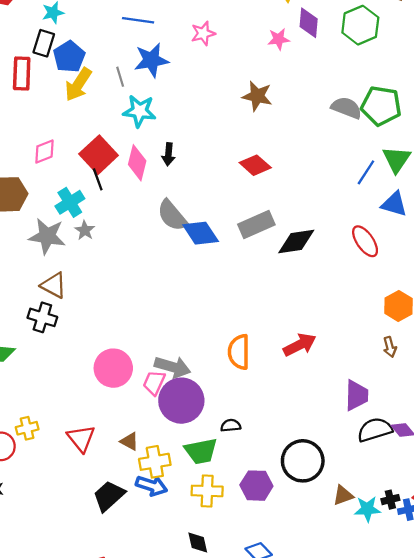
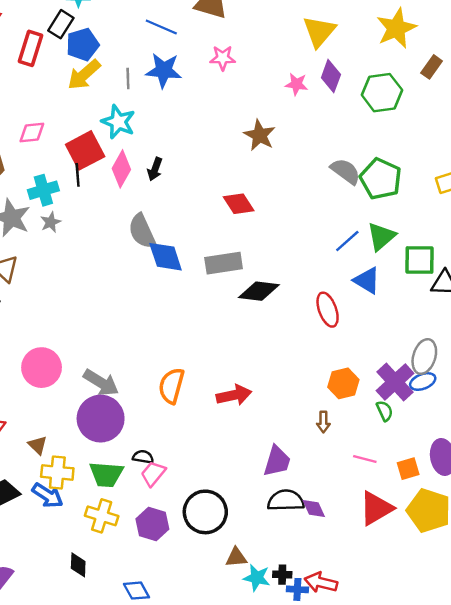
cyan star: (139, 111) -> (118, 122), moved
pink trapezoid: (154, 383) -> (153, 474), moved

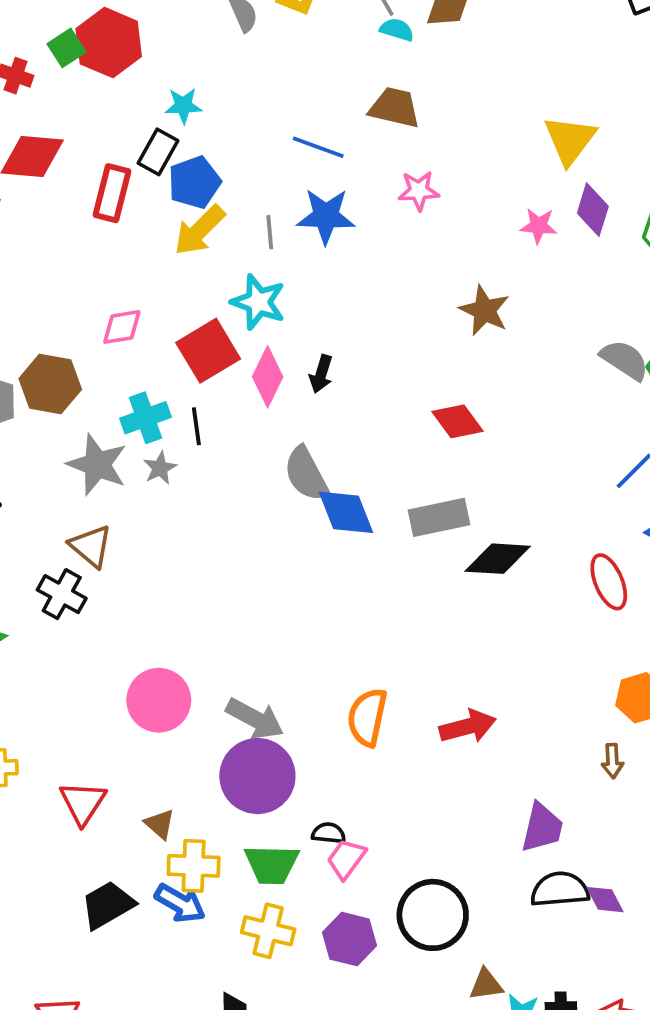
black line: (78, 175) -> (196, 426), moved

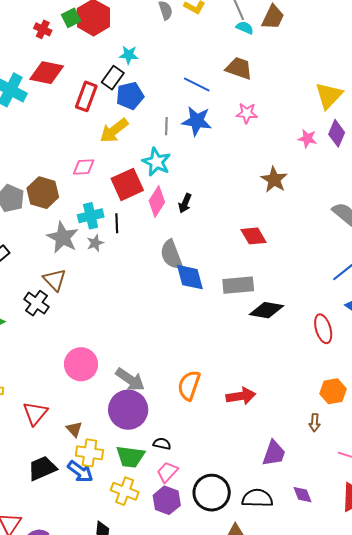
yellow arrow: (199, 230) -> (114, 131), moved
pink trapezoid: (346, 859) -> (167, 472), moved
black semicircle: (560, 889) -> (257, 498), moved

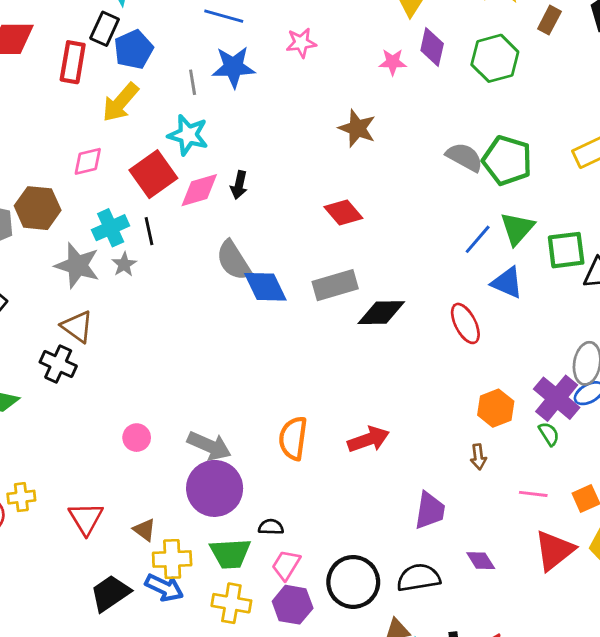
pink diamond: (157, 202) -> (199, 190), turned 52
pink circle: (81, 364) -> (137, 438), size x0.6

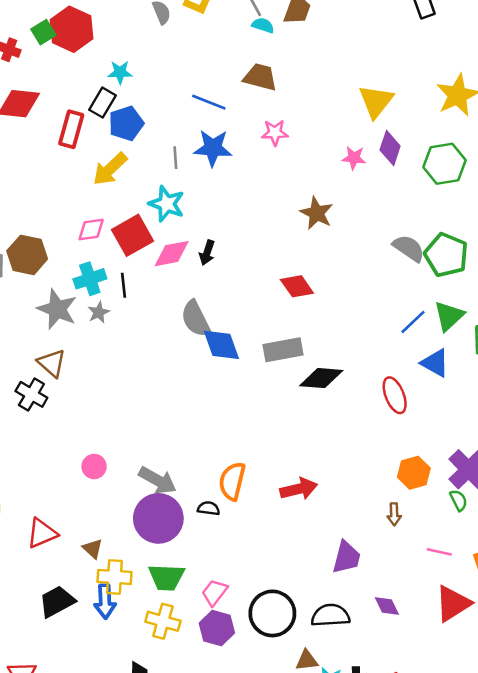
pink diamond: (88, 161) -> (91, 230), moved
red triangle: (86, 518) -> (42, 533), turned 32
black semicircle: (271, 527) -> (209, 508), moved
blue arrow: (164, 588) -> (105, 602), turned 56

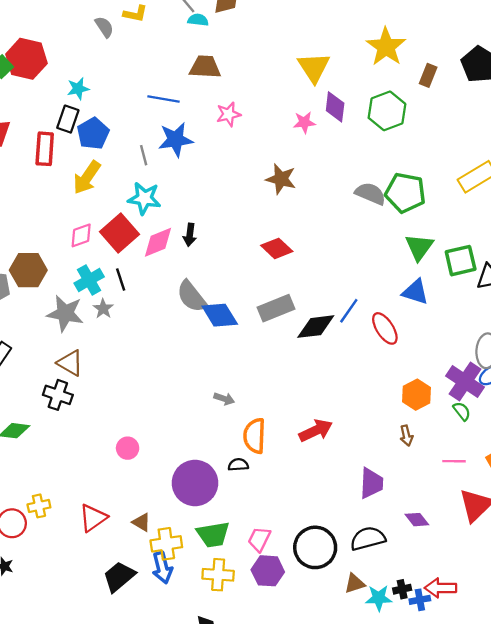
blue line: (413, 322) -> (349, 311), moved
gray arrow: (158, 480) -> (224, 399), moved, size x0.6

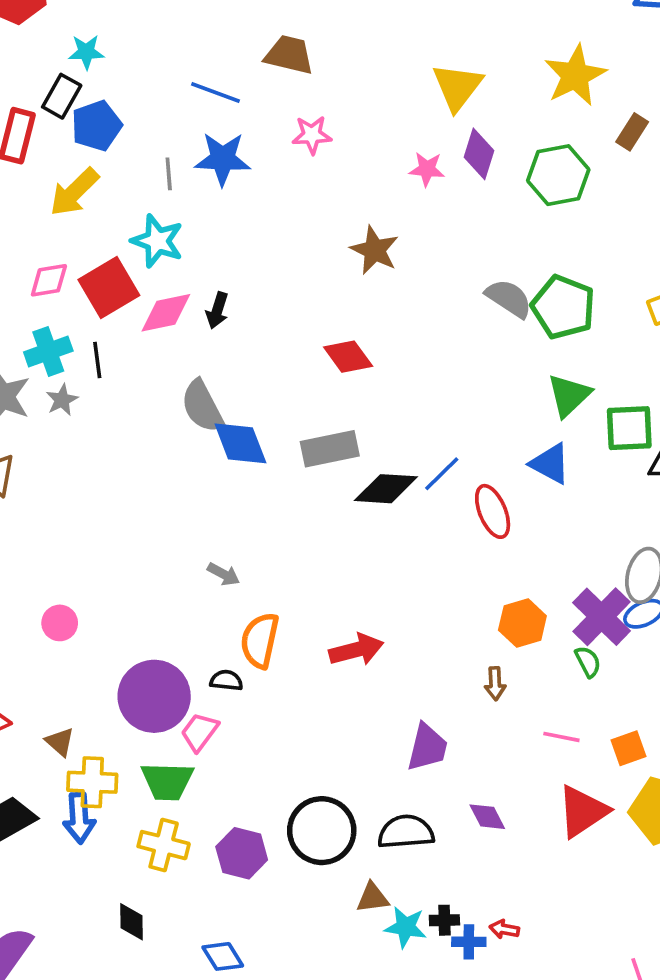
pink trapezoid: (259, 539) -> (200, 732), moved
red arrow: (441, 588) -> (504, 929), size x0.6

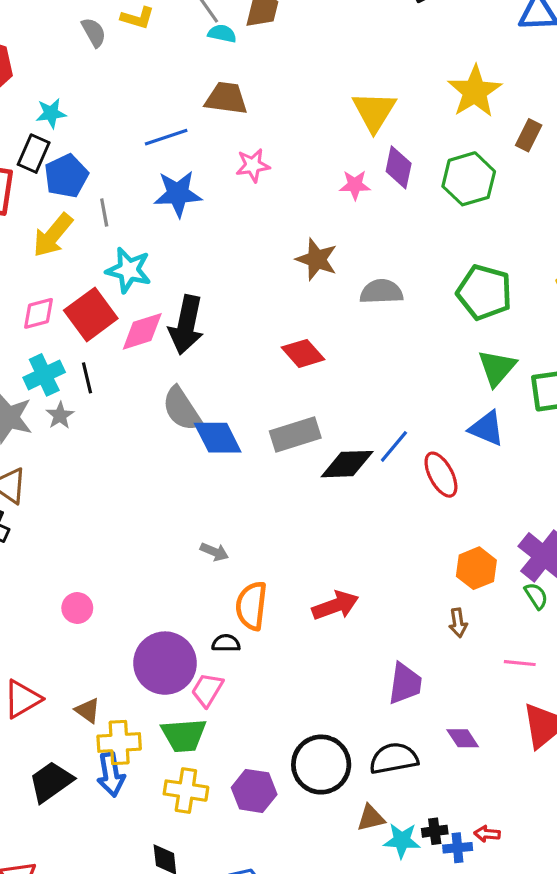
blue line: (216, 93) -> (166, 137), turned -33
gray line: (169, 174) -> (104, 213), moved
gray semicircle: (509, 298) -> (381, 292), moved, turned -30
black arrow: (217, 310) -> (186, 325), size x1.8

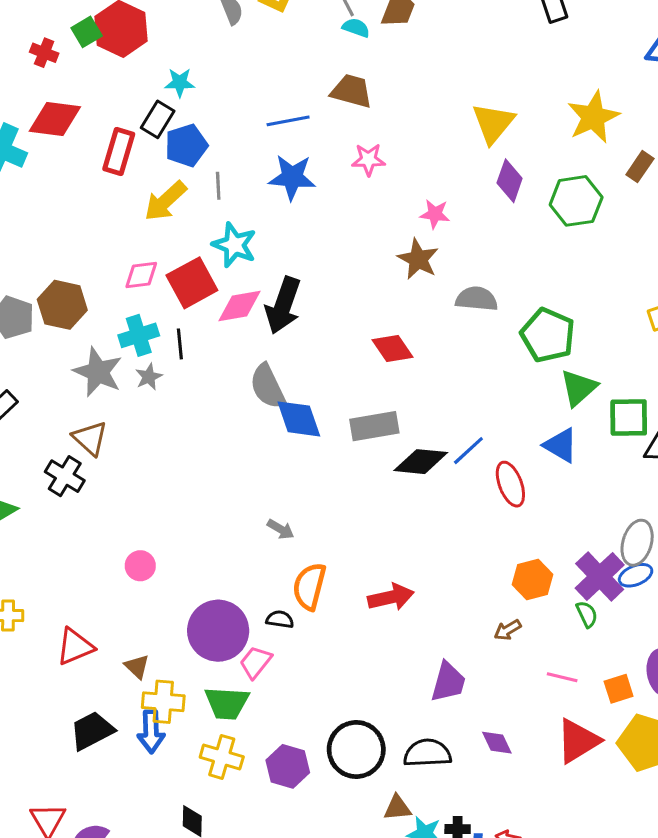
pink star: (355, 185) -> (435, 214), moved
green pentagon: (484, 292) -> (548, 335), moved
brown arrow: (458, 623) -> (508, 630), turned 60

